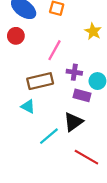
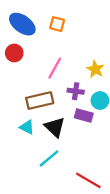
yellow star: (93, 31) -> (95, 69), moved
black triangle: (73, 122) -> (55, 127), moved, turned -40

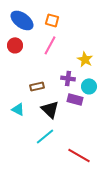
pink line: (55, 68) -> (50, 45), moved
brown rectangle: (40, 100) -> (37, 86), size x0.6
cyan triangle: (27, 127) -> (18, 109), moved

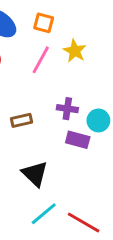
yellow star: (85, 59) -> (75, 51), moved
black triangle: (50, 109) -> (35, 174), moved
cyan line: (45, 136) -> (44, 214), moved

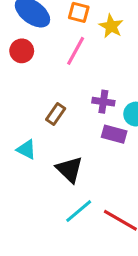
yellow star: (75, 51) -> (111, 26), moved
brown rectangle: (21, 120) -> (56, 114), turned -42

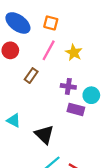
yellow star: (111, 26) -> (74, 53), moved
brown rectangle: (56, 114) -> (31, 76), moved

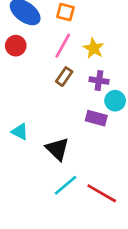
brown rectangle: (31, 76) -> (64, 77), moved
purple cross: (68, 86) -> (99, 81), moved

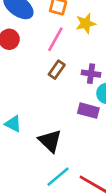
yellow star: (94, 48) -> (86, 23), moved, turned 30

